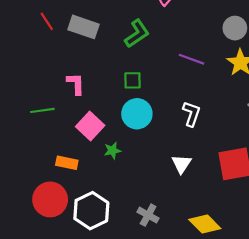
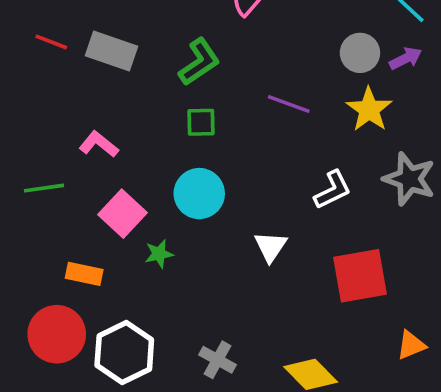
red line: (47, 21) -> (51, 42), turned -36
green square: (132, 80) -> (201, 122), moved
pink L-shape: (76, 84) -> (99, 144), turned -50
white L-shape: (191, 114) -> (333, 190), moved, turned 45
white triangle: (181, 164) -> (270, 247), moved

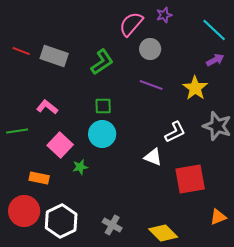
gray circle: (360, 53) -> (150, 49), moved
green square: (201, 122) -> (103, 106), moved
white triangle: (270, 247) -> (153, 157), moved, turned -42

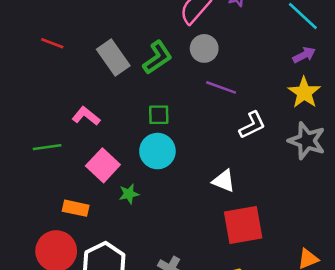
gray circle: (150, 49) -> (204, 48), moved
gray rectangle: (54, 56) -> (113, 58), moved, turned 36
yellow star: (195, 88) -> (304, 93), moved
white L-shape: (175, 132) -> (252, 125), moved
red square: (190, 179) -> (243, 225), moved

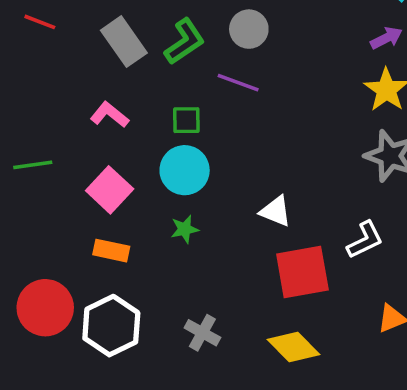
purple line: (221, 87) -> (238, 83), moved
pink L-shape: (86, 116) -> (110, 115), moved
white L-shape: (252, 125) -> (365, 240), moved
green star: (129, 194) -> (185, 229), moved
orange rectangle: (76, 208) -> (111, 251), moved

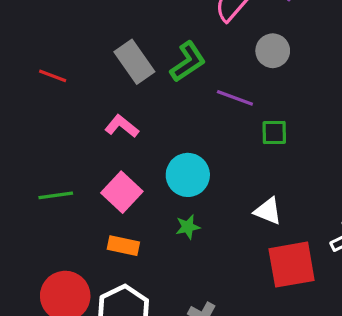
red line: (40, 22) -> (53, 76), moved
gray circle: (249, 29) -> (273, 51), moved
green square: (186, 120) -> (274, 132), moved
green line: (33, 165) -> (56, 195), moved

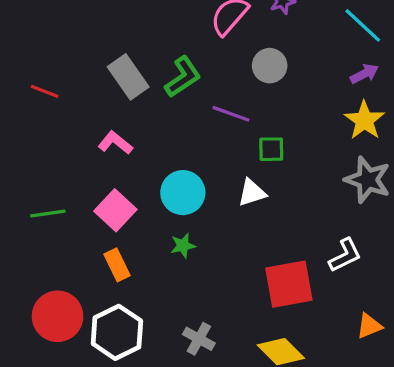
white triangle: (268, 211) -> (252, 193), moved, turned -40
orange rectangle: (123, 246) -> (117, 265), turned 52

